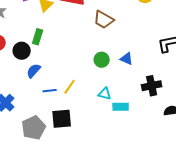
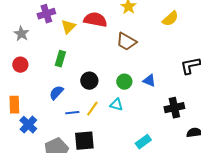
black circle: (22, 51) -> (89, 81), moved
cyan triangle: (105, 94) -> (116, 105), moved
cyan rectangle: (121, 107) -> (143, 142), moved, turned -35

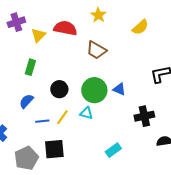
green circle: (124, 82) -> (94, 90), size x1.6

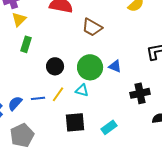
yellow triangle: (38, 35) -> (19, 19), moved
blue semicircle: (26, 101) -> (15, 103), moved
black square: (54, 149) -> (75, 122), moved

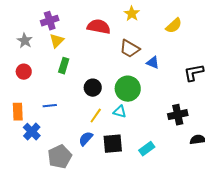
blue triangle: (115, 66) -> (153, 63), moved
blue line: (38, 98) -> (50, 106), moved
blue semicircle: (15, 103) -> (86, 139), moved

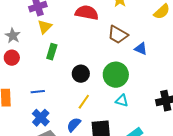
gray star: (25, 41) -> (13, 36), moved
cyan triangle: (120, 112) -> (122, 101), moved
blue cross: (32, 132) -> (41, 118), moved

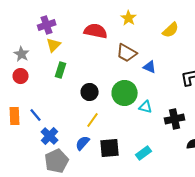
blue line: (38, 92) -> (36, 115), moved, turned 56
cyan triangle: (122, 101) -> (146, 107), moved

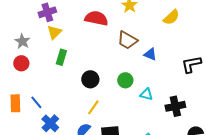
green circle: (125, 93) -> (125, 80), size x0.6

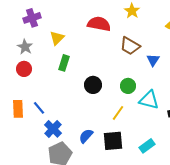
purple cross: (47, 12) -> (32, 18), moved
blue triangle: (150, 54) -> (153, 60), turned 40
cyan triangle: (146, 94) -> (149, 100), size x1.5
yellow line: (93, 107) -> (118, 113), moved

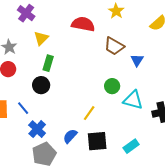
purple cross: (32, 18) -> (26, 13), moved, turned -36
black circle: (93, 85) -> (41, 85), moved
yellow line: (118, 113) -> (89, 113), moved

